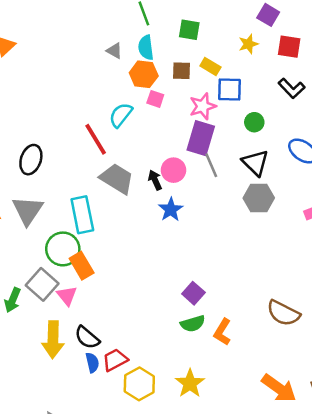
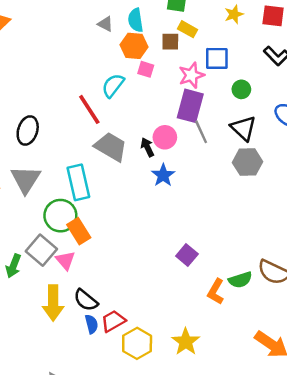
yellow rectangle: (210, 67) -> (188, 29), moved
green semicircle: (193, 324) -> (240, 280), moved

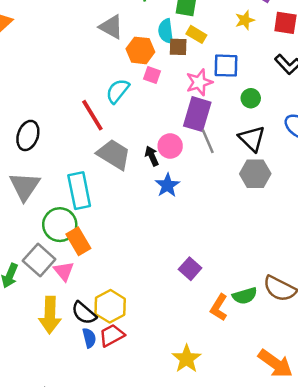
cyan semicircle: (136, 20) -> (166, 31), moved
gray triangle: (105, 24) -> (111, 27), size x1.5
yellow hexagon: (137, 343) -> (110, 306), moved

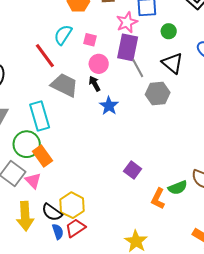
pink square: (152, 75) -> (90, 40), moved
pink circle: (170, 146) -> (99, 64), moved
gray hexagon: (255, 174) -> (158, 94), moved

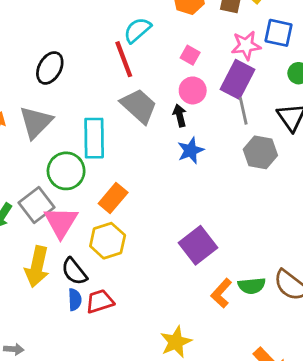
cyan semicircle: (63, 35) -> (137, 30), moved
orange rectangle: (43, 156) -> (113, 198), moved, turned 60
purple square: (133, 170) -> (198, 245), size x1.5
pink triangle: (33, 181) -> (61, 222), size x1.5
yellow hexagon: (72, 205) -> (108, 241), moved

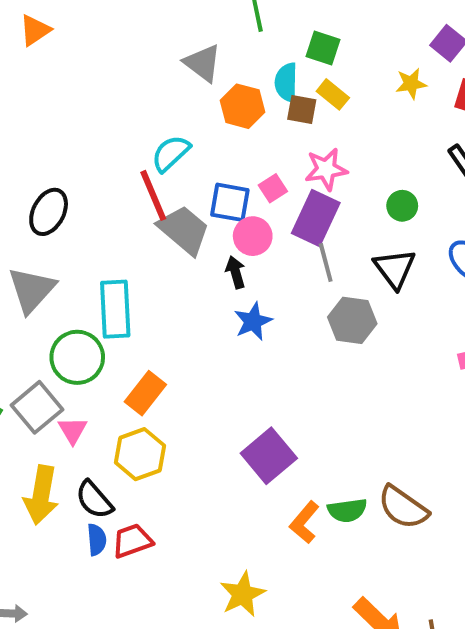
blue square: (279, 33) -> (230, 202), moved
pink square: (190, 55) -> (273, 188), moved, turned 30
gray trapezoid: (139, 106) -> (184, 230), moved
pink triangle: (61, 222) -> (73, 430), size x0.6

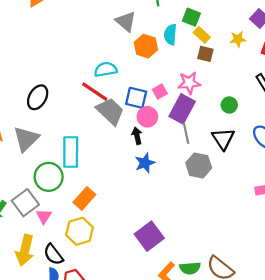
yellow rectangle: (333, 94) -> (202, 35), moved
brown square: (302, 110) -> (205, 54), moved
cyan semicircle: (171, 153) -> (106, 69), turned 30
red line: (153, 195) -> (95, 92), turned -36

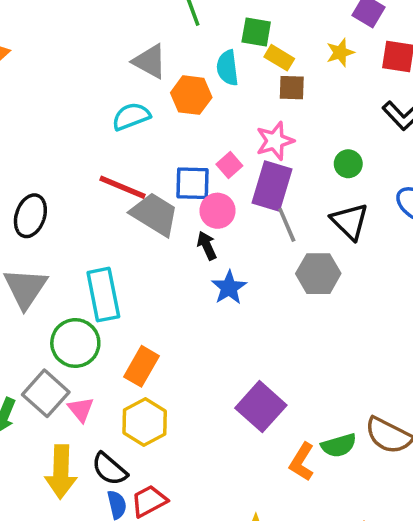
cyan semicircle: (106, 69) -> (131, 116), moved

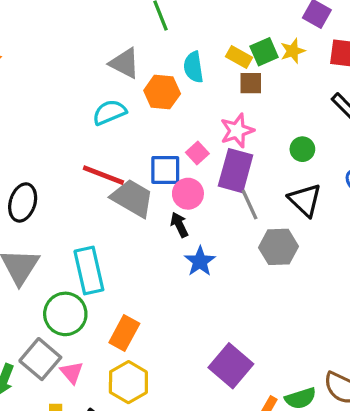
green square: (256, 32) -> (264, 52), moved, turned -32

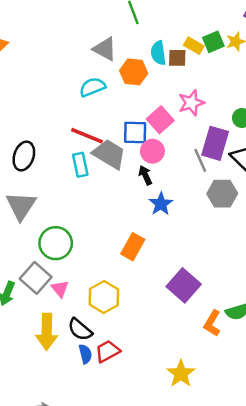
brown square: (251, 83) -> (177, 58), moved
pink square: (197, 153) -> (160, 120), size x1.5
purple rectangle: (236, 171) -> (215, 143), moved
cyan rectangle: (89, 270) -> (80, 165), moved, size x0.7
orange rectangle: (124, 333) -> (133, 247), moved

